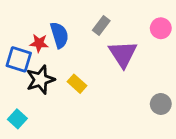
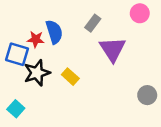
pink circle: (161, 28) -> (140, 13), moved

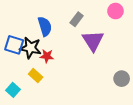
red star: (36, 39) -> (47, 56), moved
black star: (37, 73) -> (30, 48), moved, turned 30
yellow rectangle: (70, 77) -> (36, 76), moved

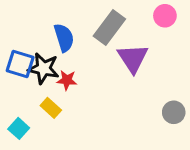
gray rectangle: (77, 19) -> (109, 27), size x1.6

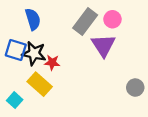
pink circle: (165, 16) -> (112, 19), moved
blue semicircle: (64, 38) -> (33, 19), moved
yellow rectangle: (51, 108) -> (40, 84), size x1.5

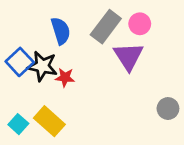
blue semicircle: (33, 19) -> (61, 31), moved
blue square: (16, 50) -> (20, 62), turned 30
yellow rectangle: (40, 84) -> (49, 121), moved

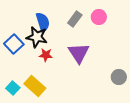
gray rectangle: (106, 27) -> (75, 19), size x0.7
purple triangle: (128, 56) -> (79, 53), moved
black star: (42, 66) -> (37, 37), moved

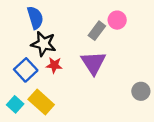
gray rectangle: (75, 19) -> (97, 31), moved
blue semicircle: (43, 22) -> (35, 18), moved
blue square: (14, 44) -> (26, 70), moved

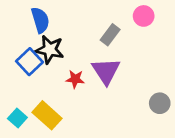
pink circle: (117, 20) -> (144, 16), moved
red star: (54, 65) -> (75, 79), moved
blue square: (26, 70) -> (30, 62), moved

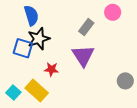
black star: (50, 50) -> (39, 39), turned -30
blue square: (30, 62) -> (23, 48), turned -30
red star: (75, 79) -> (51, 69), moved

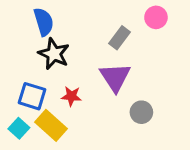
black star: (39, 39) -> (54, 54), turned -30
blue square: (23, 48) -> (32, 96), moved
gray circle: (125, 81) -> (141, 112), moved

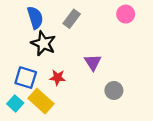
gray rectangle: (120, 38) -> (72, 19), moved
purple triangle: (115, 77) -> (93, 62), size x0.7

